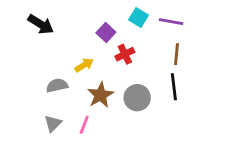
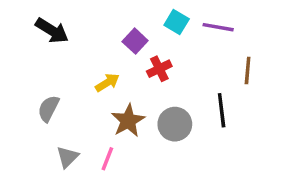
brown line: (177, 54) -> (248, 70), moved
gray semicircle: (57, 85) -> (48, 109), moved, turned -50

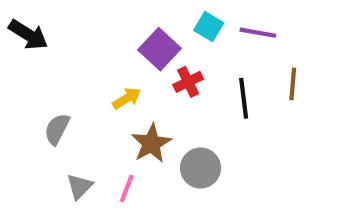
black arrow: (52, 31) -> (28, 35), moved
purple square: (135, 41) -> (160, 49), size x1.4
black line: (222, 110) -> (244, 98), moved
gray circle: (175, 124) -> (201, 168), moved

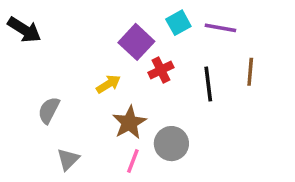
cyan square: (209, 27) -> (178, 23), turned 30
pink line: (127, 189) -> (133, 161), moved

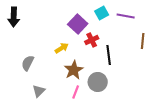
black arrow: (24, 30) -> (14, 17), turned 60
black line: (208, 84) -> (109, 55), moved

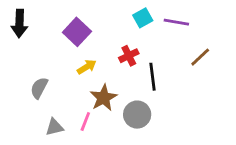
purple square: (78, 24) -> (77, 32), moved
brown line: (143, 41) -> (200, 57), turned 42
gray triangle: (39, 91) -> (55, 127), turned 32
pink line: (76, 92) -> (85, 122), moved

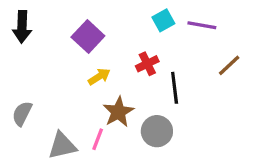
gray semicircle: (39, 88) -> (22, 114), moved
gray triangle: (55, 127) -> (62, 146), size x1.4

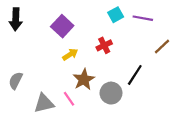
black line: (175, 88) -> (135, 75), moved, turned 40
pink line: (98, 139) -> (69, 99), turned -56

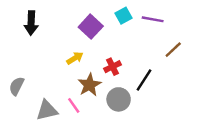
black arrow: (16, 19) -> (31, 23), moved
purple square: (62, 26) -> (91, 27), moved
red cross: (104, 45) -> (113, 67), moved

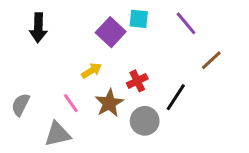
cyan square: (123, 16) -> (139, 19), moved, turned 35
purple line: (153, 19) -> (186, 23), turned 40
pink line: (74, 105) -> (71, 103), moved

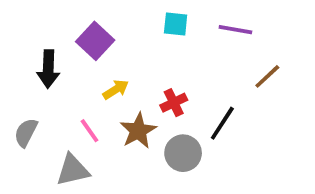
purple line: (186, 23) -> (235, 30), turned -40
black arrow: (38, 28) -> (48, 69), moved
purple square: (111, 32) -> (95, 41), moved

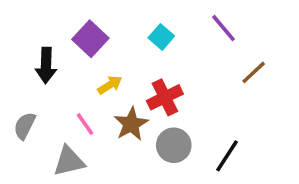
cyan square: (176, 24) -> (161, 37), moved, turned 35
purple line: (235, 30) -> (223, 28), turned 40
red cross: (174, 103) -> (165, 97), size x1.4
black line: (222, 123) -> (227, 156), moved

